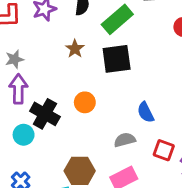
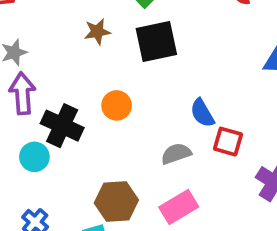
brown star: (75, 49) -> (97, 32), turned 30
red square: (164, 150) -> (228, 142), moved

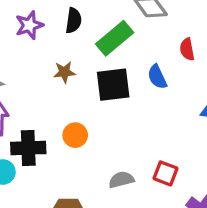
blue semicircle: (202, 113) -> (157, 77), moved
black cross: (62, 126) -> (28, 148), turned -32

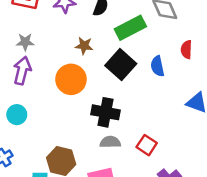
black square: (113, 85) -> (121, 65), turned 36
orange circle: (75, 135) -> (71, 79), moved, size x1.5
black cross: (28, 148) -> (106, 112), moved

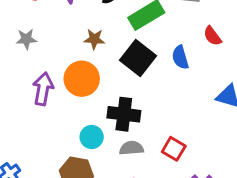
red semicircle: (186, 50) -> (212, 36), turned -36
purple arrow: (22, 71) -> (43, 89), moved
cyan circle: (17, 115) -> (92, 137), moved

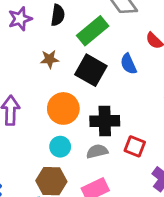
orange circle: (82, 79) -> (63, 108), moved
black cross: (124, 114) -> (105, 121), moved

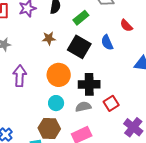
green rectangle: (93, 31) -> (81, 18), size x0.7
red square: (135, 146) -> (111, 103), turned 35

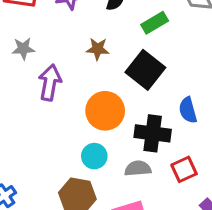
blue semicircle: (107, 42) -> (188, 110), moved
purple arrow: (20, 76) -> (50, 83), moved

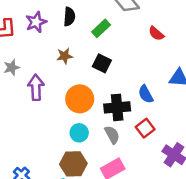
black square: (145, 70) -> (102, 63), size x0.7
blue semicircle: (188, 110) -> (146, 94), moved
gray semicircle: (138, 168) -> (112, 135), turned 78

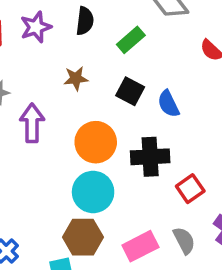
blue semicircle: (146, 94) -> (168, 104), moved
cyan circle: (79, 133) -> (93, 192), size x1.5
gray semicircle: (112, 135) -> (184, 241), moved

